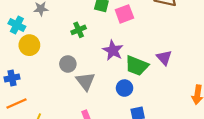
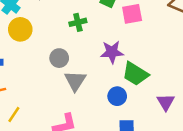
purple star: (113, 50) -> (112, 52), turned 30
purple triangle: (164, 58) -> (166, 102), moved

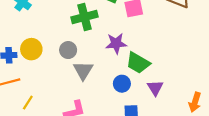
green cross: (78, 22) -> (85, 17), size x1.6
yellow circle: (20, 29) -> (31, 49), moved
purple triangle: (166, 102) -> (155, 88), moved

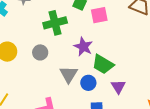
purple star: (116, 43) -> (83, 47), turned 30
gray triangle: (83, 70) -> (69, 74), moved

